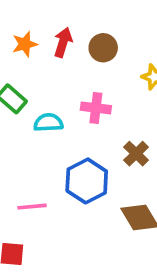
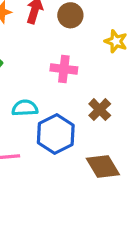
cyan semicircle: (48, 123) -> (25, 108), moved

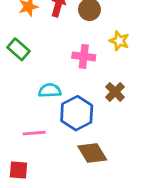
yellow star: (116, 41) -> (119, 41), moved
brown diamond: (103, 167) -> (92, 153), moved

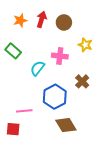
cyan semicircle: (50, 90) -> (37, 68), moved, turned -49
red square: (18, 170) -> (13, 129), moved

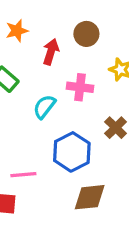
red arrow: (42, 19) -> (51, 52), moved
brown diamond: (66, 125) -> (90, 197), turned -65

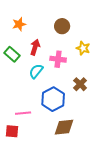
red arrow: (51, 52) -> (35, 47), moved

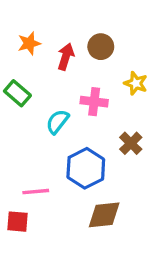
red arrow: (35, 47) -> (66, 57), moved

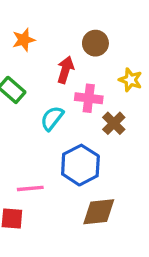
red arrow: (66, 57) -> (65, 70), moved
brown cross: (131, 143) -> (114, 123), moved

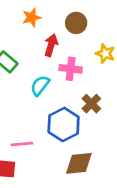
orange star: (24, 40) -> (32, 17), moved
brown cross: (114, 123) -> (91, 104), moved

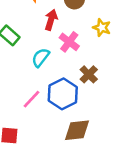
pink cross: (71, 69) -> (69, 42), turned 30
pink line: (22, 144) -> (32, 99), moved, turned -42

